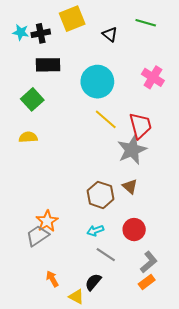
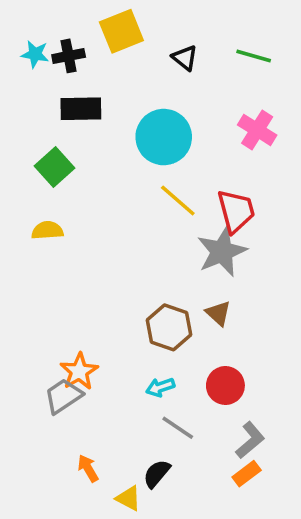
green line: (146, 23) -> (254, 56), moved

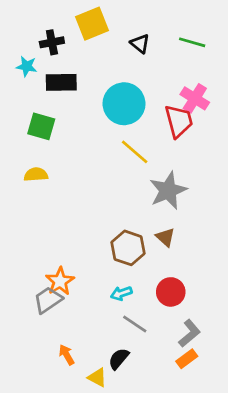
cyan star: (35, 54) -> (27, 66), moved
green square: (54, 167) -> (41, 126), turned -32
red trapezoid: (236, 211) -> (179, 121), moved

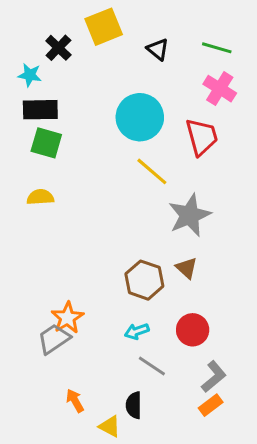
black cross: (52, 42) -> (58, 48), turned -35
black rectangle: (61, 82) -> (40, 110), moved
pink cross: (195, 98) -> (220, 89), moved
black semicircle: (119, 359) -> (134, 405), turned -40

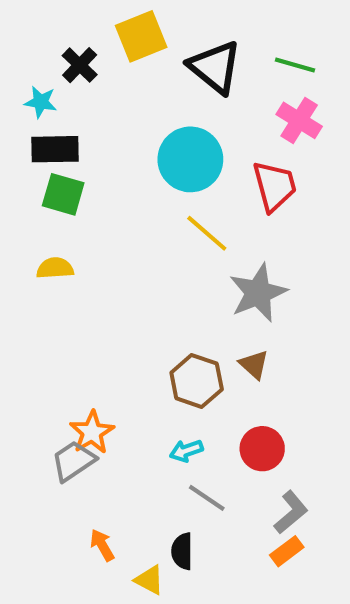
black triangle: (158, 49) -> (215, 67), size x1.8

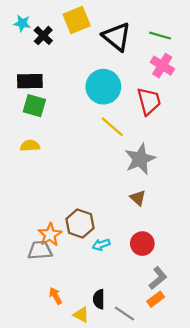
cyan star: (41, 102) -> (22, 23), moved
brown hexagon: (197, 381) -> (80, 224), moved
gray trapezoid: (73, 461) -> (40, 250), turned 30
gray line: (207, 498) -> (124, 314), moved

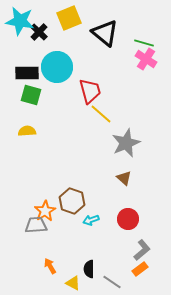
cyan star: (22, 23) -> (20, 21), size x1.8
green line: (160, 36) -> (144, 43), moved
cyan circle: (103, 87) -> (57, 67), moved
red trapezoid: (149, 101) -> (90, 91), moved

